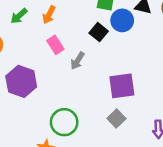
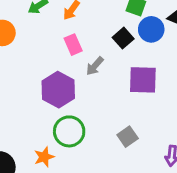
purple hexagon: (21, 81) -> (58, 90), moved
purple square: (122, 86) -> (143, 80), moved

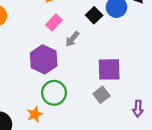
pink rectangle: (73, 45) -> (54, 22), turned 70
purple square: (143, 80) -> (109, 69), moved

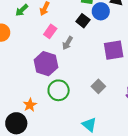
purple square: (109, 69) -> (114, 50), moved
orange star: (35, 114) -> (30, 105), moved

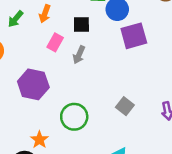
black square: (83, 21) -> (81, 24), moved, turned -32
purple square: (114, 50) -> (134, 36), moved
purple hexagon: (46, 64) -> (33, 84), moved

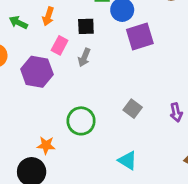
green arrow: (15, 19) -> (18, 22), turned 78
purple hexagon: (33, 84) -> (37, 72), moved
orange star: (39, 140) -> (46, 145), turned -30

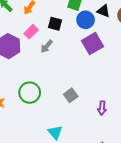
purple square: (140, 37) -> (93, 44), turned -30

